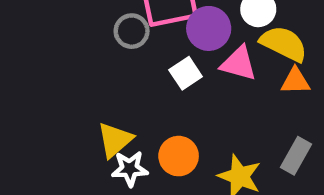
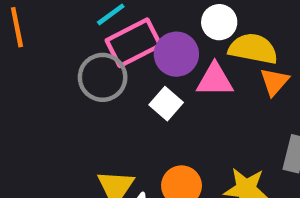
gray circle: (132, 31) -> (103, 77), size x1.4
orange triangle: (295, 81) -> (274, 82), turned -32

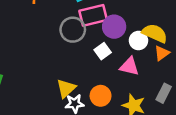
white circle: (219, 22) -> (138, 41), moved
pink triangle: (215, 80) -> (129, 66), moved

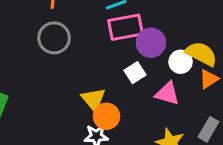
gray circle: (73, 30) -> (54, 38), moved
yellow triangle: (66, 88) -> (93, 99), moved, turned -30
orange circle: (101, 96) -> (106, 116), moved

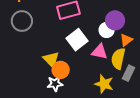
purple circle: (151, 43) -> (115, 20), moved
yellow semicircle: (201, 54) -> (118, 59), moved, turned -100
white square: (135, 73) -> (77, 40), size x1.5

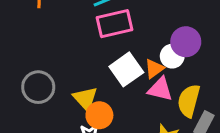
gray circle: (22, 21) -> (38, 87), moved
orange triangle: (126, 40) -> (154, 69), moved

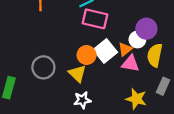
pink rectangle: (115, 24) -> (95, 19), turned 30
yellow semicircle: (189, 101) -> (155, 55), moved
orange circle: (99, 115) -> (87, 55), moved

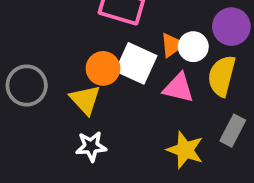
purple circle: (146, 29) -> (231, 27), moved
orange triangle: (125, 49) -> (172, 45), moved
white square: (105, 51) -> (136, 63), turned -30

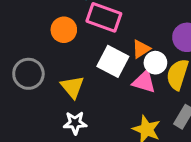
white circle: (193, 47) -> (155, 63), moved
orange circle: (103, 68) -> (64, 30), moved

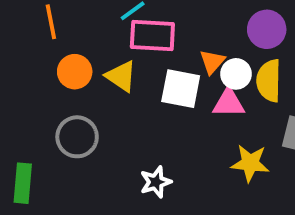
orange circle: (64, 30) -> (75, 72), moved
yellow triangle: (72, 87) -> (121, 76), moved

